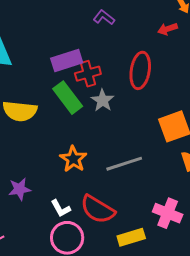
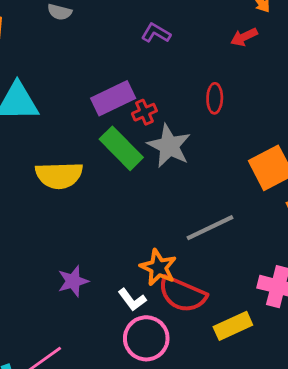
red ellipse: (140, 70) -> (215, 98), size x0.6
red cross: (88, 74) -> (144, 112), size x0.7
gray star: (103, 100) -> (169, 146), size x1.4
orange star: (73, 159) -> (158, 267), moved

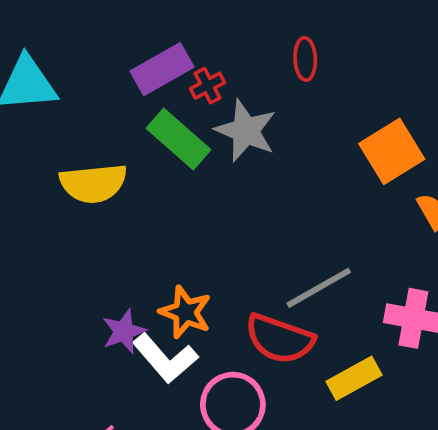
gray line: (210, 228) -> (319, 288), moved
orange star: (158, 267) -> (185, 312), moved
white L-shape: (132, 300) -> (165, 358), moved, size x1.6

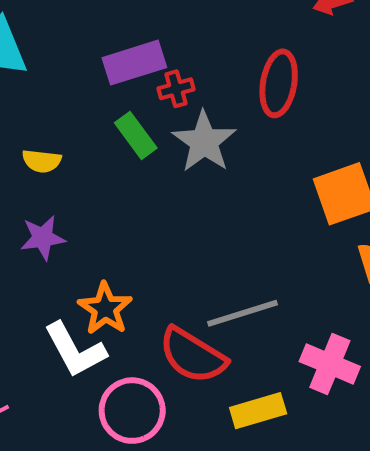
red ellipse: (305, 59) -> (279, 83), size x1.5
green rectangle: (179, 139) -> (136, 135), size x0.7
yellow semicircle: (93, 183) -> (42, 161), size x0.6
purple star: (124, 331) -> (43, 238), moved

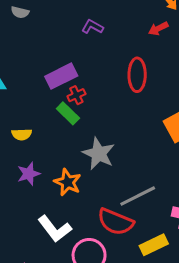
red cross: (176, 89) -> (76, 95), moved
gray star: (204, 142) -> (99, 154), moved
orange star: (105, 309) -> (68, 182), moved

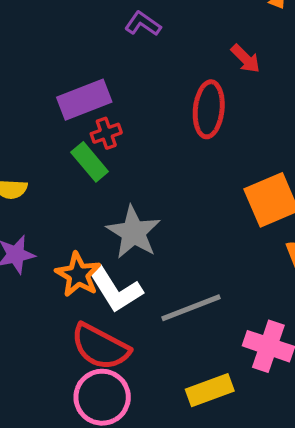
red arrow: (158, 29) -> (246, 59), moved, turned -114
red semicircle: (116, 222) -> (100, 347), moved
white L-shape: (55, 229) -> (115, 290), moved

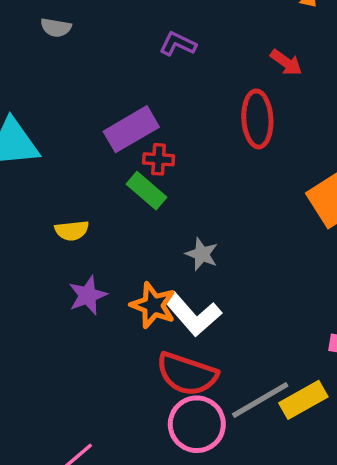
red cross: (106, 133) -> (159, 159), turned 32
gray star: (133, 232) -> (202, 254), size x0.6
gray line: (191, 308) -> (260, 400), moved

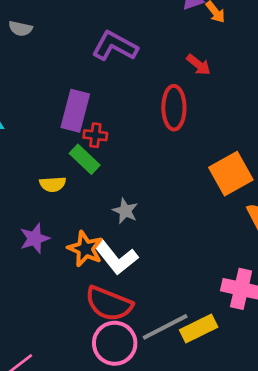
purple L-shape: (178, 44) -> (115, 46), size x1.6
purple rectangle: (131, 129) -> (75, 111), turned -48
yellow semicircle: (72, 231) -> (53, 184), moved

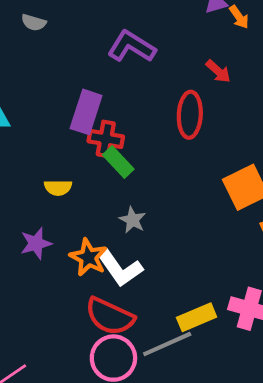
red cross: (95, 135) -> (106, 139), size x1.4
green rectangle: (85, 159) -> (118, 162), moved
yellow rectangle: (199, 328) -> (197, 317), moved

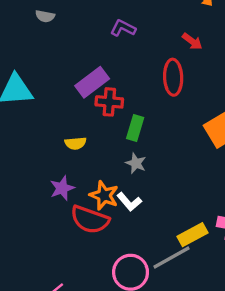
purple L-shape: (132, 47) -> (123, 28), size x0.7
purple rectangle: (86, 112) -> (92, 82), turned 40
green rectangle: (118, 162) -> (135, 128), moved, turned 65
white L-shape: (120, 268) -> (129, 202), size x0.7
red semicircle: (110, 316) -> (90, 220), moved

